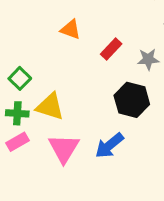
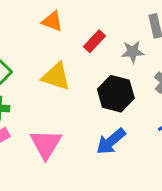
yellow triangle: (50, 107) -> (56, 76), moved
blue arrow: (109, 145) -> (111, 141), moved

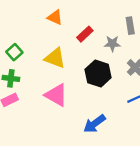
blue arrow: (111, 141) -> (95, 124), moved
pink triangle: (46, 144) -> (56, 95), moved, turned -35

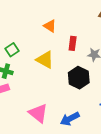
red rectangle: (85, 34) -> (73, 43), turned -48
pink triangle: (56, 95) -> (38, 113), moved

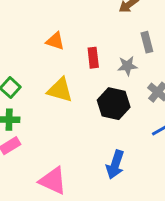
pink triangle: (38, 113) -> (53, 181), moved
blue arrow: (70, 119) -> (115, 164), turned -30

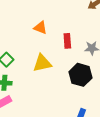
yellow triangle: (60, 90) -> (42, 63), turned -30

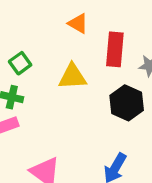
red rectangle: (67, 41) -> (115, 49), size x1.5

